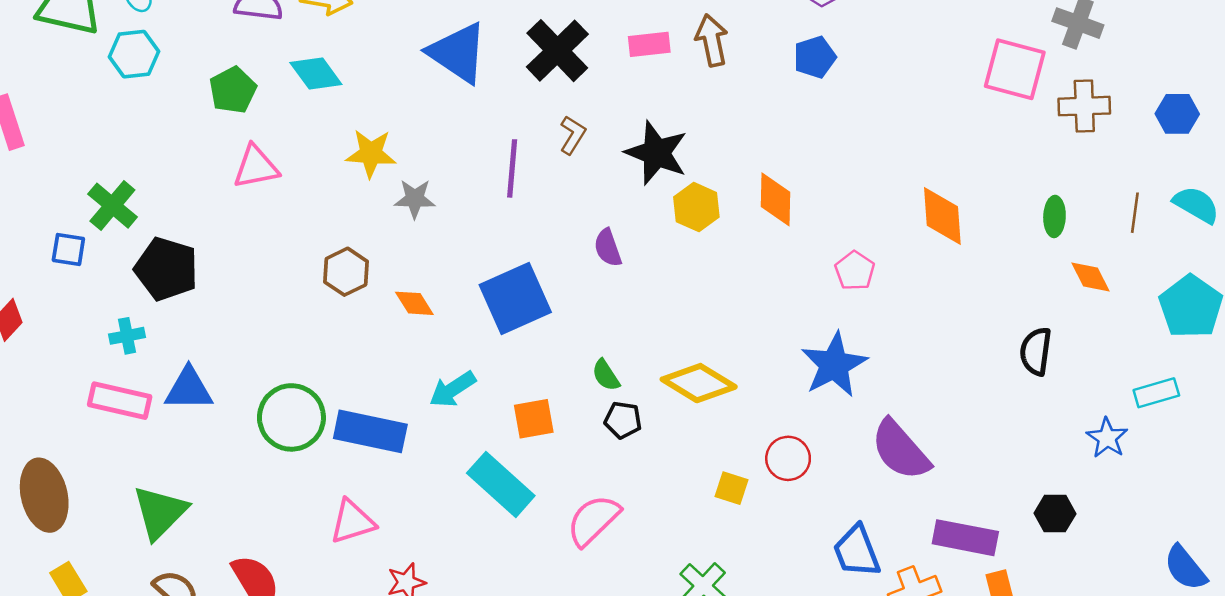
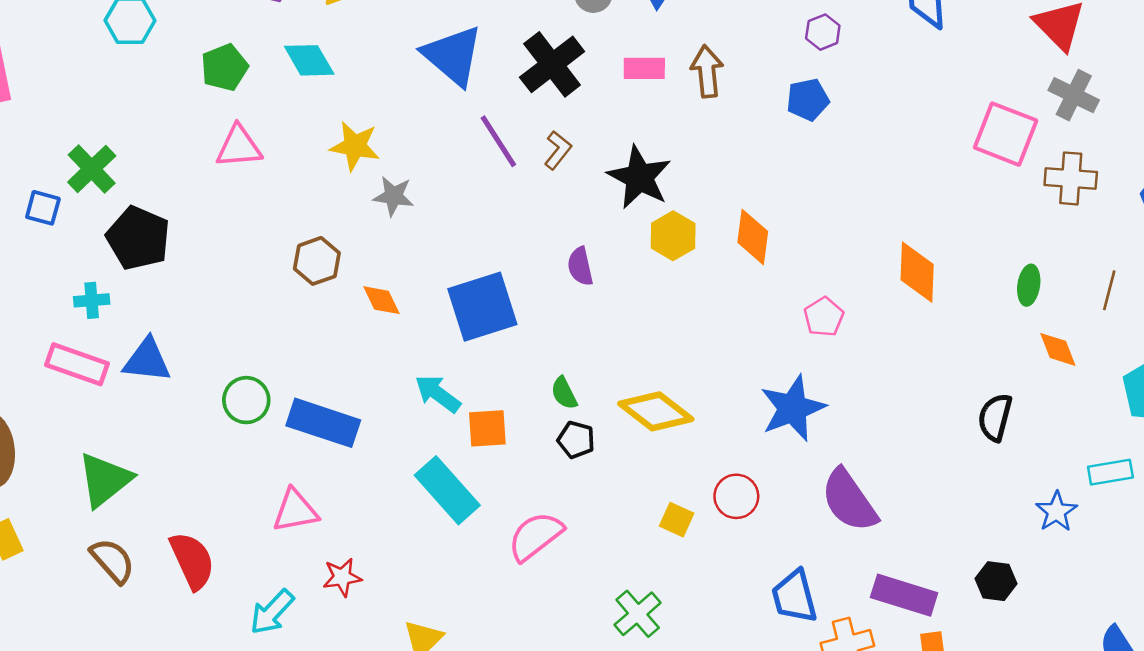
purple line: (512, 168) -> (498, 141), moved, turned -44
cyan arrow: (453, 389) -> (438, 394), moved, turned 63
green circle: (291, 417) -> (246, 400), size x0.7

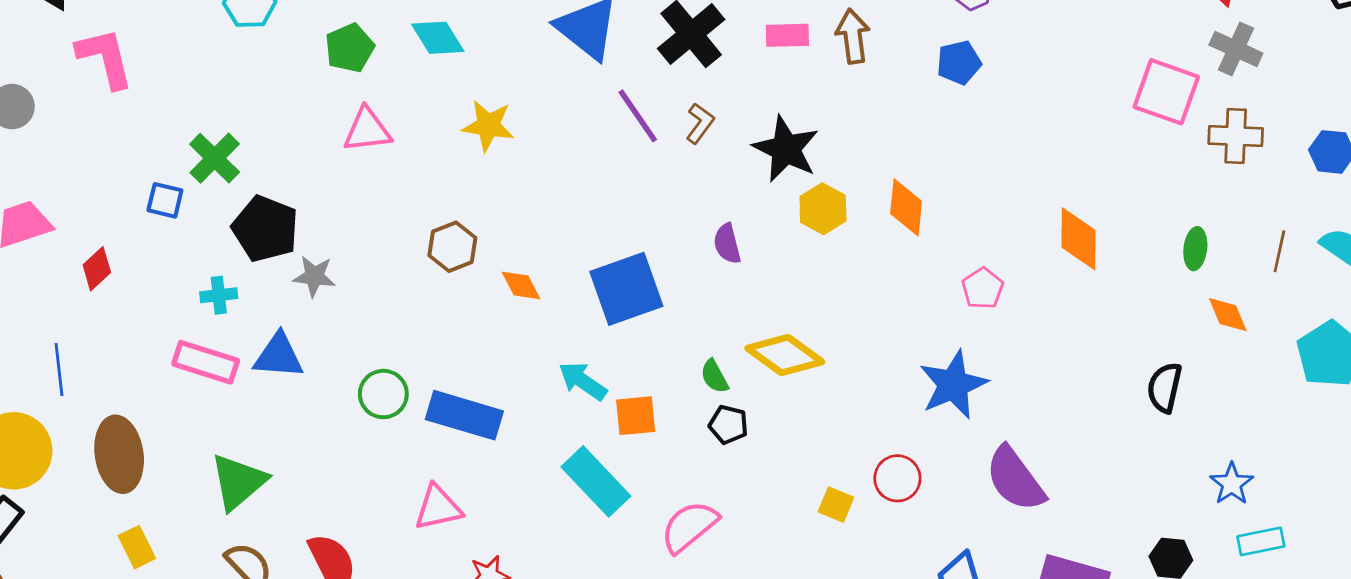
gray star: (394, 196) -> (314, 276), moved
yellow diamond: (656, 411) -> (785, 355), moved
cyan rectangle: (1110, 472) -> (1261, 541), moved

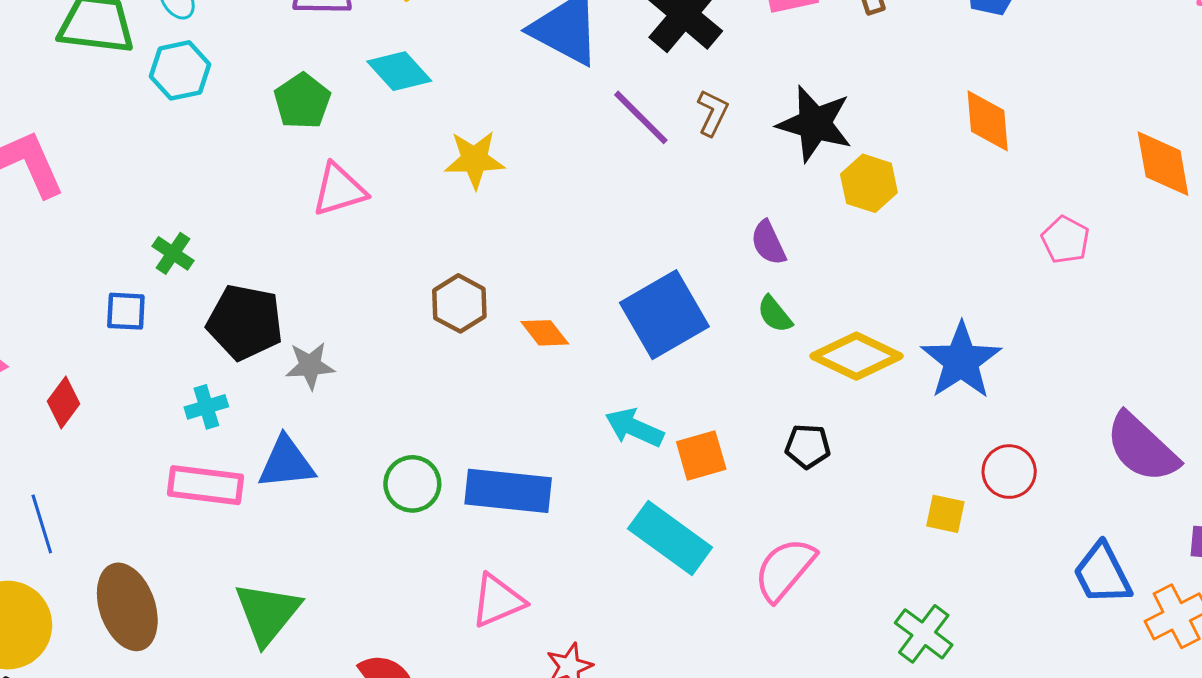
green cross: (215, 158) -> (173, 253), size x0.7
orange diamond: (906, 207) -> (988, 121), moved
green semicircle: (714, 376) -> (775, 314), moved
blue star: (953, 385) -> (961, 361), moved

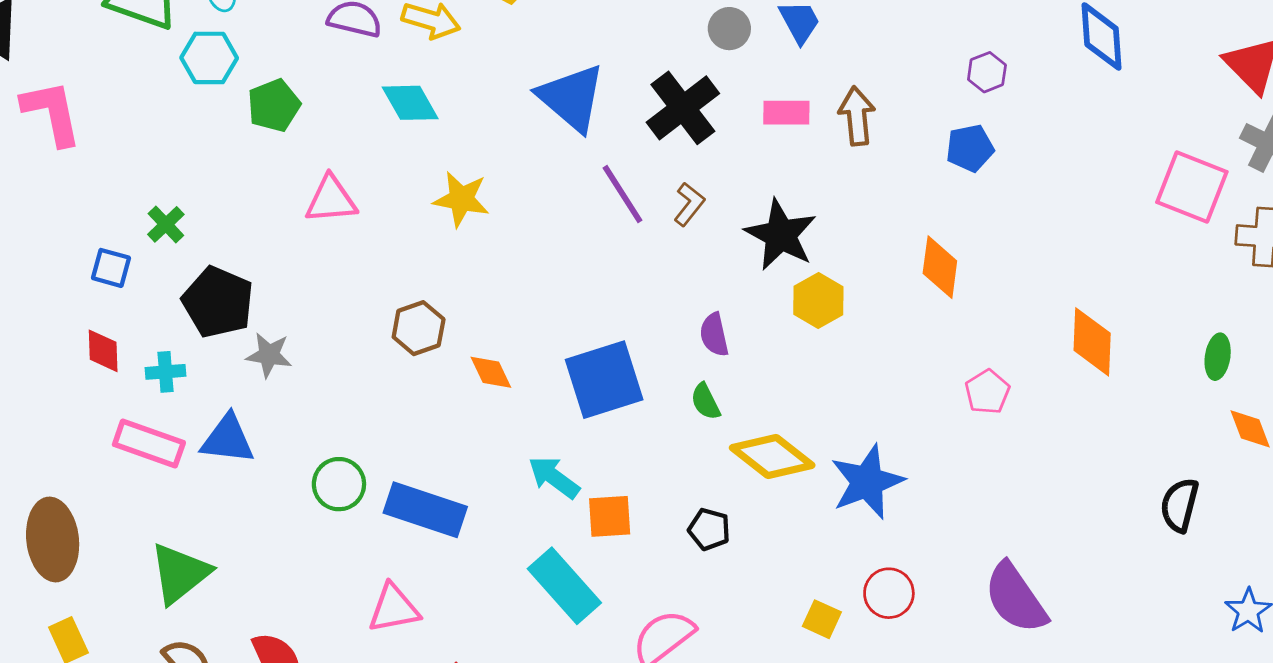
green pentagon: (302, 101) -> (274, 105), moved
red diamond: (63, 403) -> (103, 351), moved, turned -51

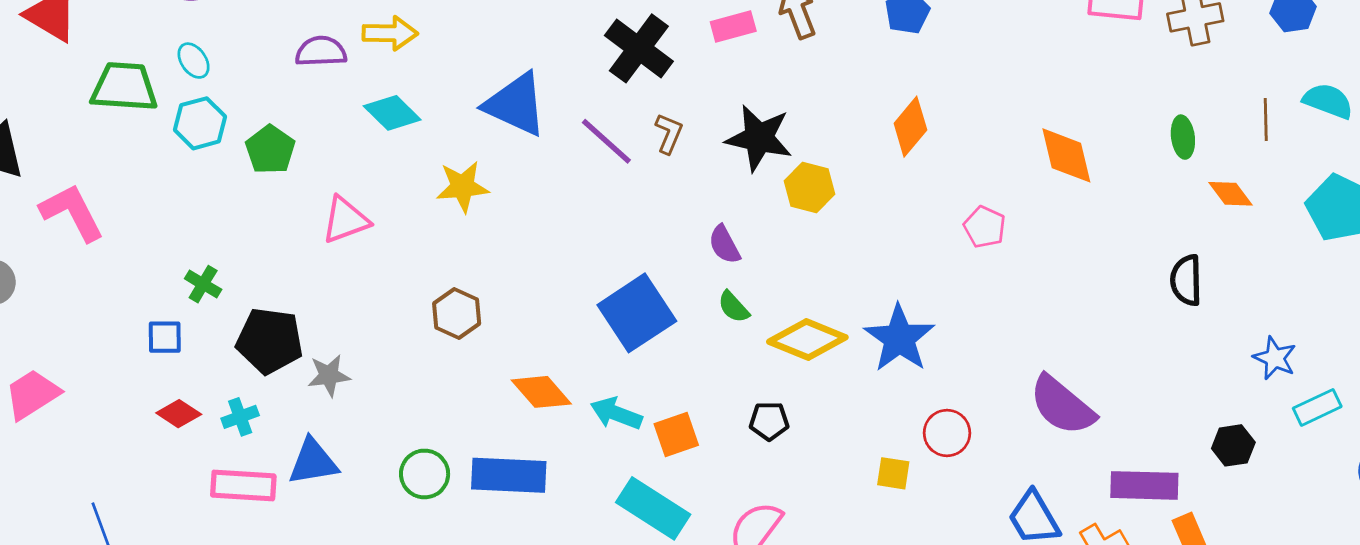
blue triangle: (571, 98) -> (516, 104), moved
orange diamond: (940, 267) -> (910, 127), turned 48
red diamond: (103, 351) -> (179, 414), turned -39
orange diamond: (491, 372) -> (541, 392), moved, size x1.4

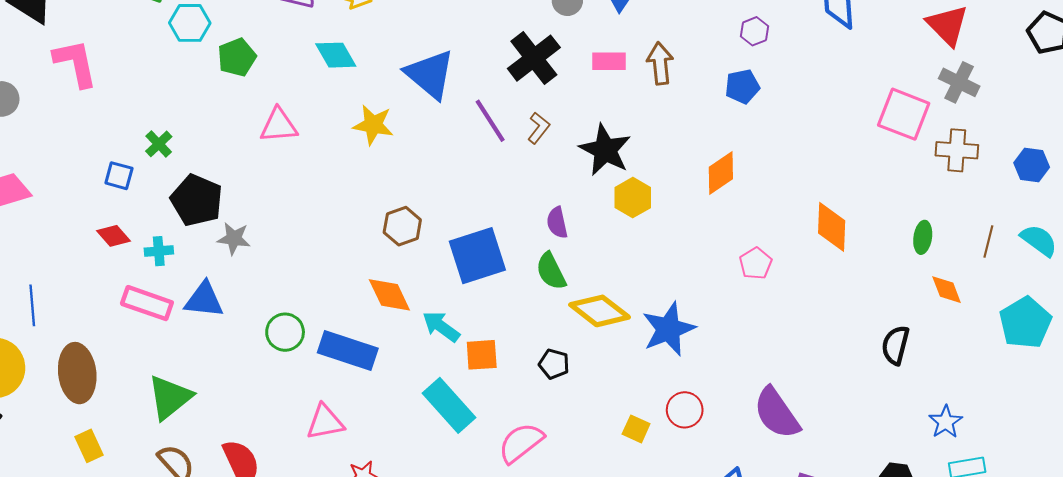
green semicircle: (733, 307) -> (551, 271), size x1.4
brown hexagon: (457, 313) -> (402, 226), moved

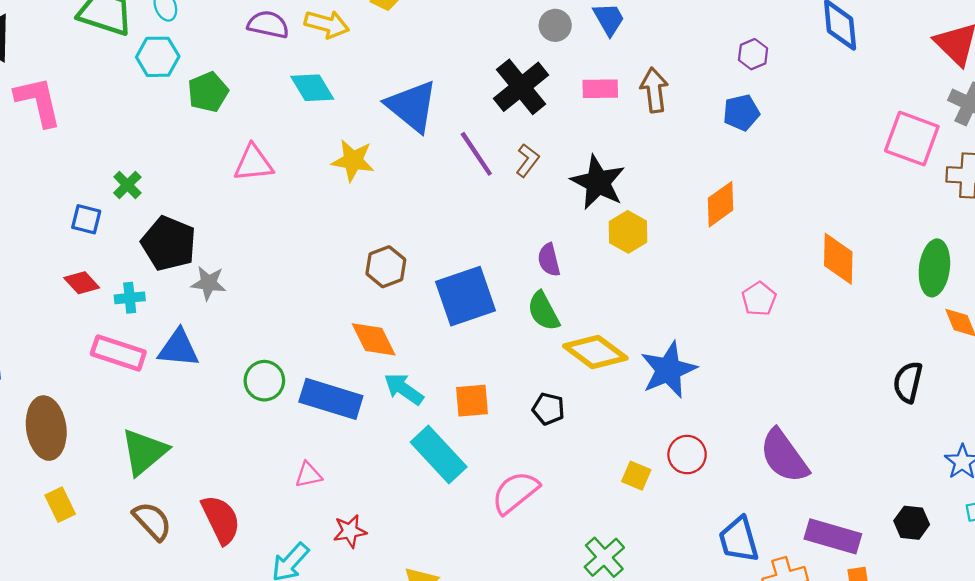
green ellipse: (923, 237) -> (934, 268), size x1.6
cyan arrow: (441, 327) -> (404, 389), moved
pink triangle: (325, 422) -> (308, 475), size x0.7

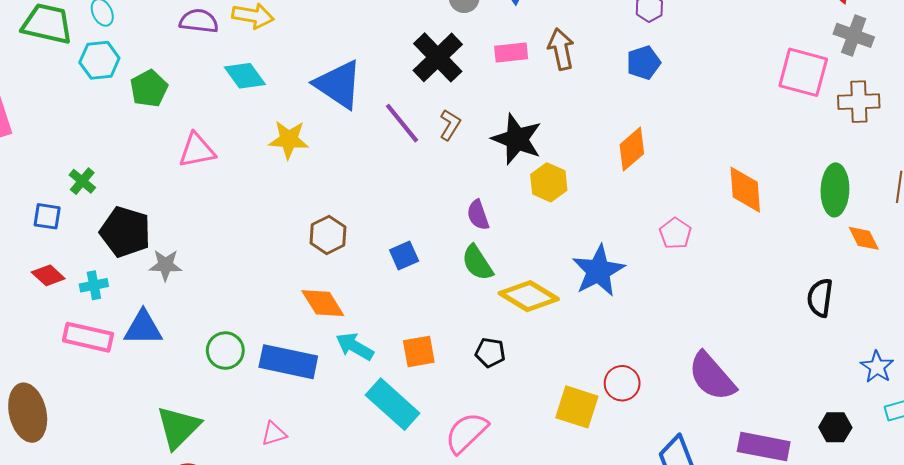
blue square: (466, 296) -> (404, 256), size x0.5
blue star: (669, 370) -> (598, 271), moved
green triangle: (144, 452) -> (178, 427), moved
yellow square: (636, 476) -> (577, 407), size x1.6

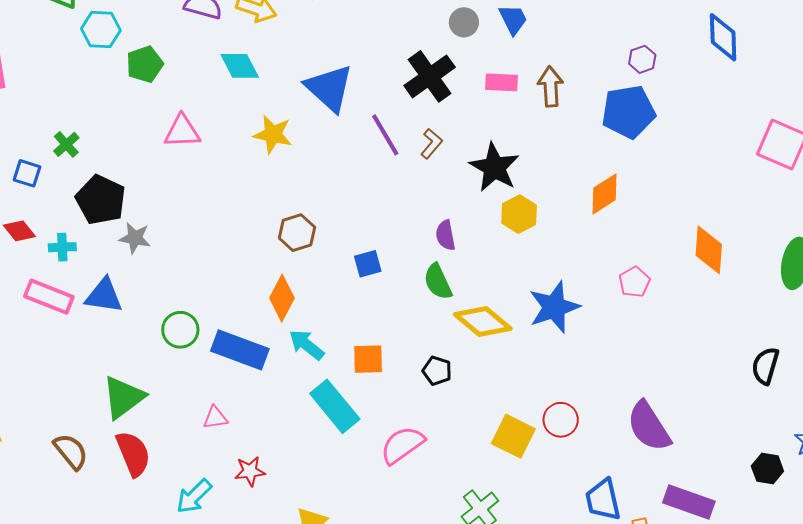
blue pentagon: (643, 63) -> (628, 112), size x1.6
orange diamond: (323, 303) -> (282, 298), turned 51
black hexagon: (835, 427) -> (767, 469), moved

